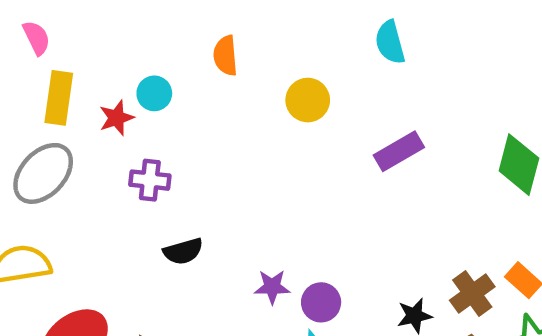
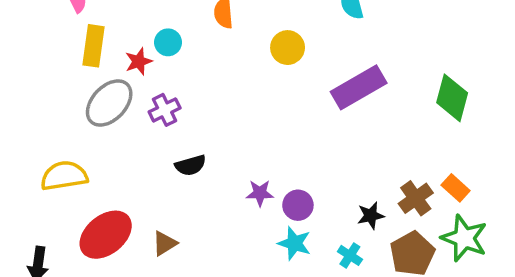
purple rectangle: (399, 151) -> (359, 87), size x1.4
gray ellipse: (43, 173) -> (109, 103), moved
purple cross: (150, 180) -> (165, 110), turned -32

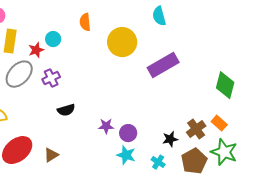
yellow circle: (288, 48) -> (122, 42), size x1.5
green diamond: (452, 98) -> (225, 85), moved

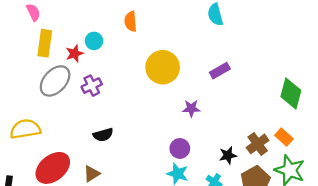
yellow circle: (122, 42) -> (163, 67), moved
purple rectangle: (163, 65) -> (220, 71), size x0.6
black semicircle: (66, 110) -> (103, 135), moved
purple star: (106, 126) -> (191, 108), moved

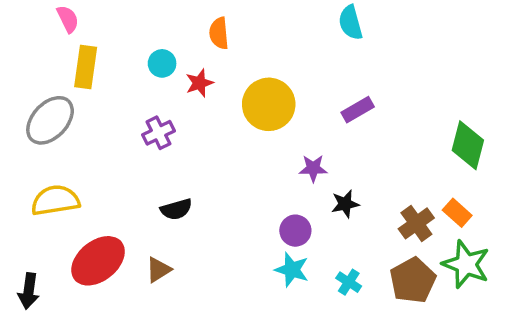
red star: (75, 53) -> (199, 83), moved
gray ellipse: (55, 81) -> (50, 120), moved
black star: (228, 155) -> (345, 204), moved

